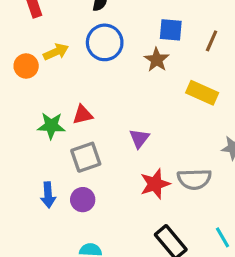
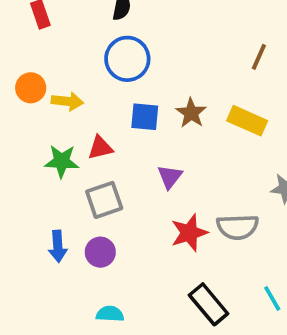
blue square: (171, 30) -> (145, 117), moved
yellow arrow: (56, 52) -> (67, 101), moved, turned 30
brown star: (157, 60) -> (191, 113), moved

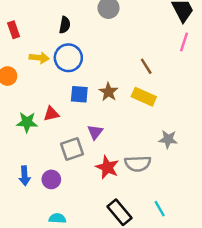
brown line: (259, 57) -> (146, 66), moved, turned -56
yellow arrow: (67, 101) -> (39, 58), moved
gray square: (104, 200) -> (72, 149), moved
red star: (189, 233) -> (107, 167), turned -30

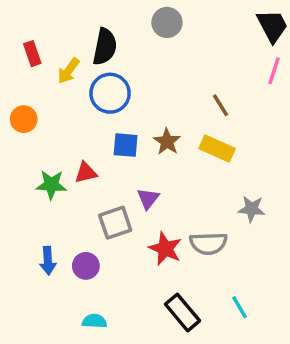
black semicircle: (65, 25) -> (105, 47), size x1.5
yellow arrow: (39, 58) -> (69, 71), moved, turned 120

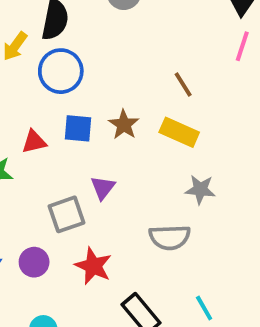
red triangle: (86, 173) -> (34, 142), moved
gray star: (252, 209) -> (200, 190), moved
red star: (165, 249) -> (93, 266), moved

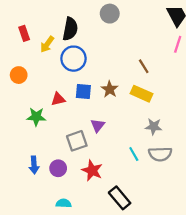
gray semicircle: (170, 237) -> (160, 154), moved
cyan line: (204, 308) -> (134, 154), moved

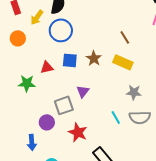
orange circle: (19, 75) -> (18, 38), moved
blue arrow: (34, 165) -> (32, 142), moved
purple circle: (58, 168) -> (47, 122), moved

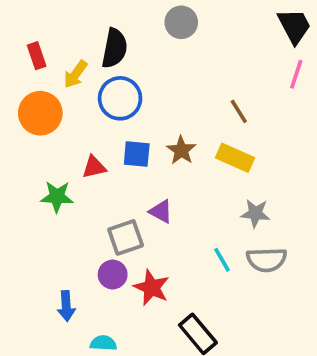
orange circle: (18, 38) -> (40, 113), size x1.5
purple triangle: (83, 91) -> (161, 211), turned -40
purple circle: (47, 122) -> (113, 275), moved

